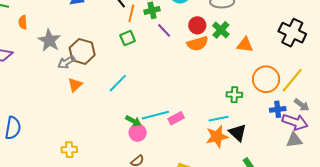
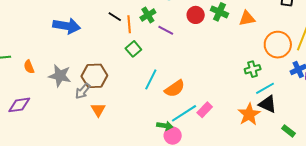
orange semicircle: (198, 44) -> (175, 89), moved
cyan line: (118, 83) -> (151, 79), moved
cyan line: (219, 119) -> (265, 88), moved

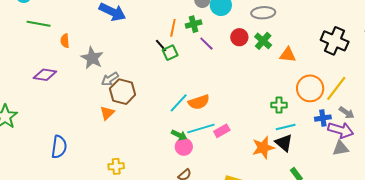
black line: (115, 17) -> (161, 46), moved
brown hexagon: (94, 76) -> (123, 92), moved
cyan line: (151, 79) -> (179, 103), moved
orange triangle: (98, 110) -> (107, 113), moved

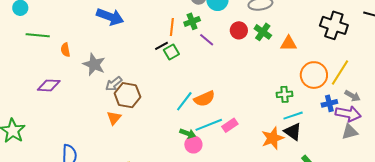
black line: (161, 46) -> (162, 46), turned -72

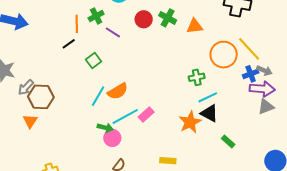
green square: (171, 52) -> (93, 60), moved
yellow line: (340, 73) -> (249, 49), turned -68
blue cross: (329, 103) -> (251, 74), moved

